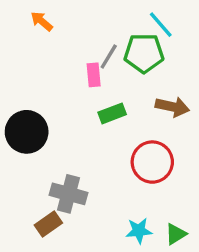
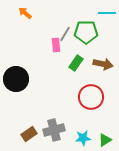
cyan line: (161, 25) -> (107, 13), moved, turned -48
green rectangle: (112, 113) -> (76, 63), moved, turned -35
gray cross: (68, 194) -> (54, 130), moved, turned -30

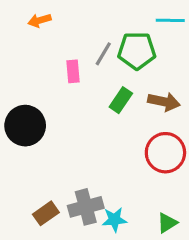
orange arrow: (25, 13) -> (39, 20), turned -56
pink rectangle: (56, 45) -> (73, 71), moved
red circle: (91, 97) -> (165, 153), moved
cyan star: (83, 138) -> (114, 220), moved

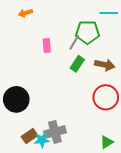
gray line: (103, 54) -> (74, 42), moved
black circle: (25, 126) -> (16, 99), moved
cyan star: (114, 220) -> (42, 140), moved

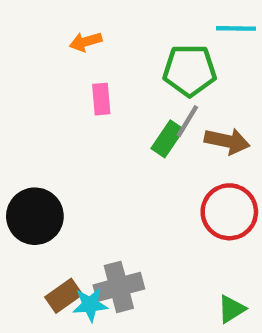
orange arrow: (25, 13) -> (86, 42), moved
gray line: (74, 42) -> (187, 121), moved

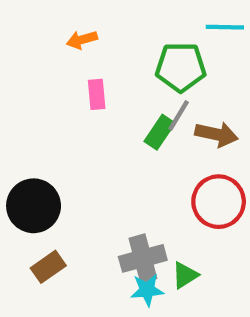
gray cross: (119, 287) -> (143, 258), moved
brown rectangle: (64, 296) -> (48, 267), moved
cyan star: (90, 305) -> (147, 290), moved
green triangle: (232, 309) -> (185, 275), moved

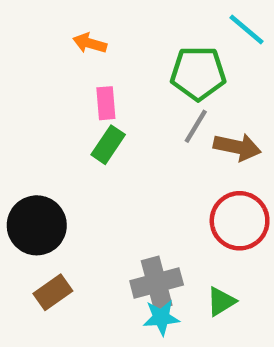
cyan line: (225, 27) -> (246, 29), turned 39
orange arrow: (82, 40) -> (90, 43), turned 32
green rectangle: (160, 132) -> (108, 145), moved
green triangle: (185, 275) -> (221, 301), moved

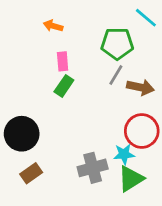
green triangle: (221, 301) -> (131, 179), size x1.5
cyan star: (161, 318) -> (124, 154), moved

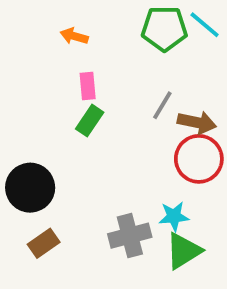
green pentagon: (117, 44) -> (164, 29), moved
red circle: (142, 131) -> (199, 159), moved

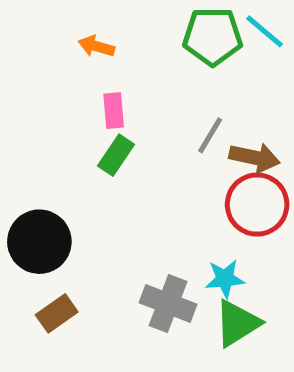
gray cross: (130, 236) -> (168, 303), turned 36

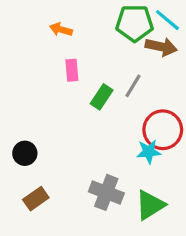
green rectangle: (116, 155) -> (102, 97), moved
brown arrow: (255, 158) -> (161, 47), moved
black circle: (39, 242) -> (25, 153), size x0.6
cyan star: (225, 279) -> (149, 152), moved

